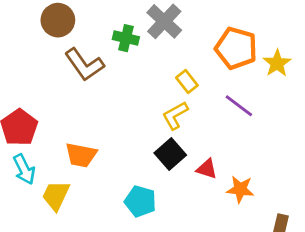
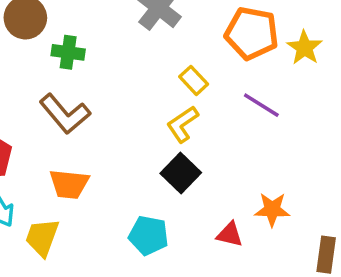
green cross: (126, 38) -> (68, 52), moved
brown L-shape: (84, 65) -> (65, 114), moved
red triangle: (207, 169) -> (230, 234), moved

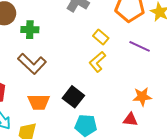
black square: (181, 173) -> (73, 97), moved
orange star: (272, 210) -> (142, 97), moved

